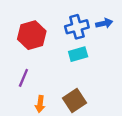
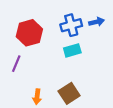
purple line: (23, 78) -> (16, 64), moved

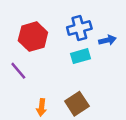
blue arrow: (97, 22) -> (107, 40), moved
purple line: (16, 64) -> (18, 71), turned -63

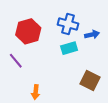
blue cross: (79, 28) -> (68, 24), turned 30
brown square: (77, 104) -> (90, 81), moved, turned -30

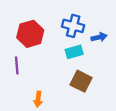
purple line: (16, 61) -> (17, 65), turned 35
brown square: (90, 81) -> (81, 81), moved

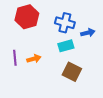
red hexagon: (30, 34) -> (27, 17), moved
orange arrow: (38, 99) -> (34, 59), moved, turned -112

